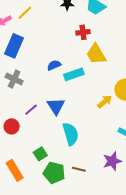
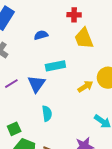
blue semicircle: (54, 65) -> (41, 35), moved
cyan rectangle: (74, 74) -> (55, 66), moved
cyan semicircle: (71, 134) -> (47, 114), size x0.7

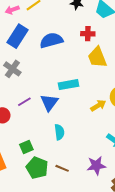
blue semicircle: (41, 35) -> (51, 40), moved, size x1.6

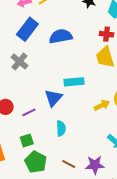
red cross: (88, 34) -> (107, 34), moved
purple line: (24, 102) -> (29, 112), moved
brown line: (62, 168) -> (69, 164), moved

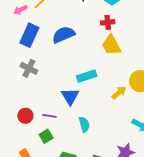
purple line: (29, 112) -> (50, 116), turned 48
green square: (27, 140) -> (46, 136), moved

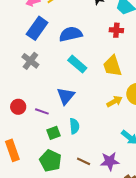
yellow trapezoid: (111, 45) -> (112, 66), moved
cyan rectangle: (87, 76) -> (77, 64), moved, turned 48
green square: (46, 136) -> (54, 133), moved

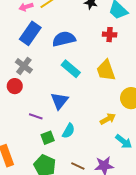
yellow arrow: (114, 101) -> (108, 119), moved
red circle: (18, 107) -> (15, 86), moved
cyan semicircle: (74, 126) -> (68, 131), turned 35

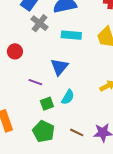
gray cross: (24, 66) -> (40, 23), moved
cyan rectangle: (71, 69) -> (71, 35), turned -36

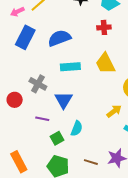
gray cross: (40, 23) -> (38, 84), moved
red circle: (15, 51) -> (15, 100), moved

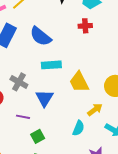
blue semicircle: (59, 38) -> (41, 36), turned -120
yellow trapezoid: (105, 63) -> (79, 82), moved
cyan semicircle: (77, 129) -> (78, 128), moved

